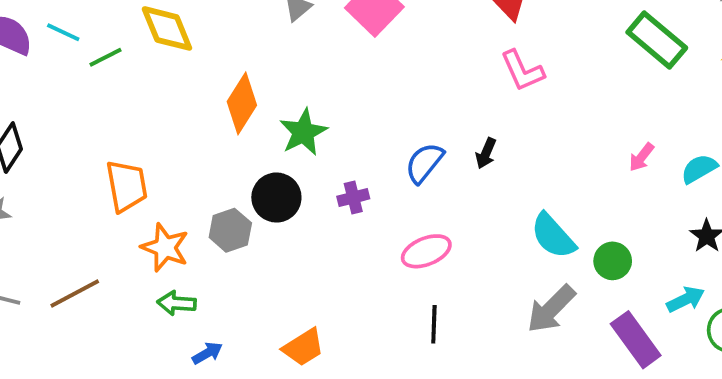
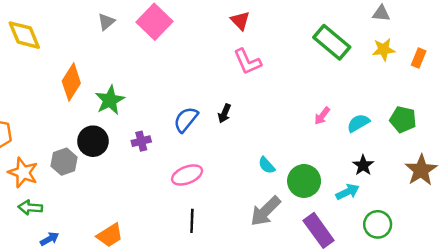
cyan semicircle: (553, 236) -> (267, 165), size x0.6
green circle: (613, 261) -> (304, 181), size x1.4
cyan arrow: (686, 299) -> (347, 192), moved

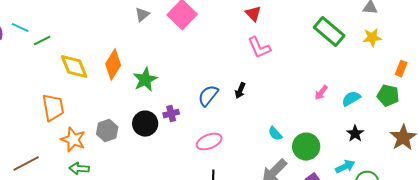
yellow diamond: (24, 35) -> (74, 67), moved
orange rectangle: (419, 58) -> (401, 69), moved
black circle: (93, 141) -> (145, 124), moved
cyan arrow: (347, 192) -> (345, 167), moved

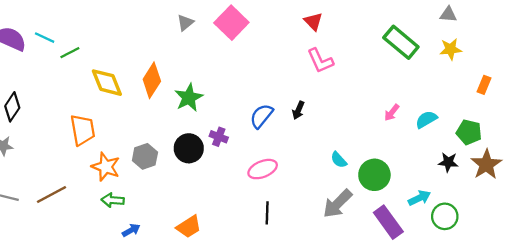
green pentagon: (388, 96) -> (469, 132), moved
purple cross: (171, 114) -> (219, 137), turned 35
black star: (355, 134) -> (448, 162), moved, turned -30

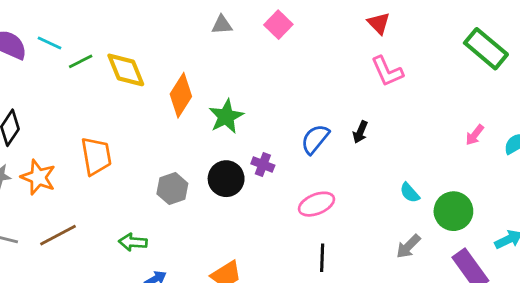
gray triangle: (185, 23) -> (222, 25), turned 36
pink square: (231, 23) -> (278, 25), size x0.7
yellow diamond: (107, 83) -> (126, 70), moved
orange star: (106, 167) -> (38, 177), moved
gray arrow: (338, 204) -> (408, 246), size x0.7

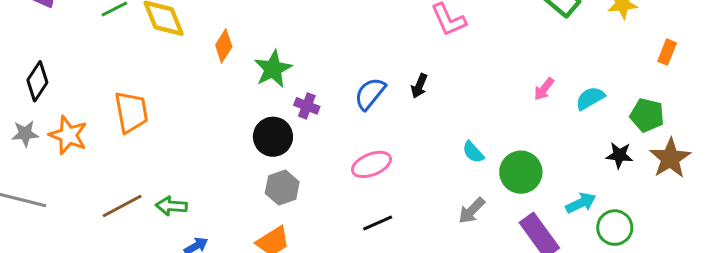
orange diamond: (181, 95) -> (224, 46), size x0.7
purple cross: (263, 165) -> (307, 106), moved
gray hexagon: (172, 189) -> (282, 188), moved
brown line: (58, 235) -> (122, 206), moved
black line: (322, 258) -> (378, 223), turned 64

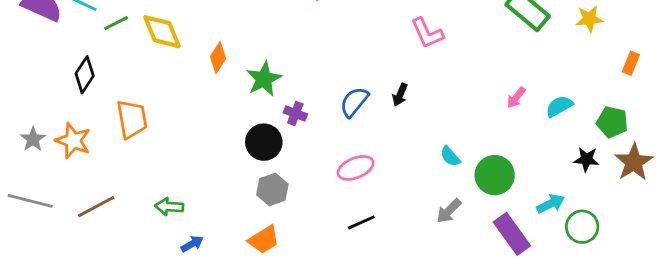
black diamond: (37, 81) -> (85, 75), moved
gray star: (25, 134) -> (33, 139), turned -30
brown line: (122, 206) -> (96, 207), moved

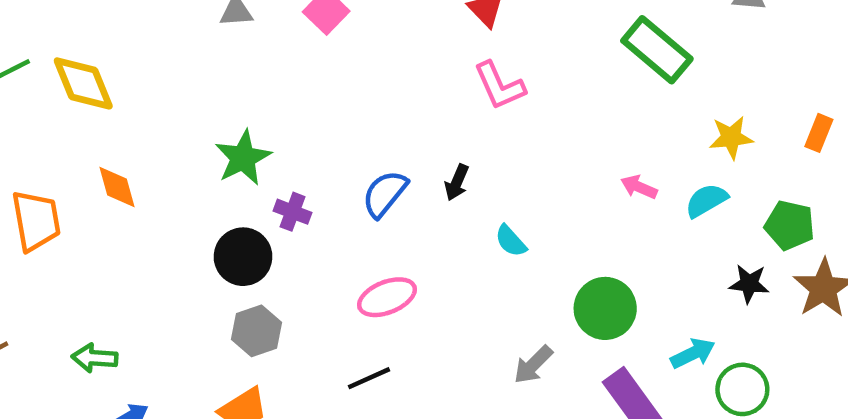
yellow star: (589, 19) -> (731, 137), moved
orange diamond: (218, 58) -> (117, 187), moved, turned -48
pink arrow: (516, 98) -> (639, 187), turned 75
cyan semicircle: (450, 156) -> (511, 241), moved
black line: (361, 222) -> (369, 378), moved

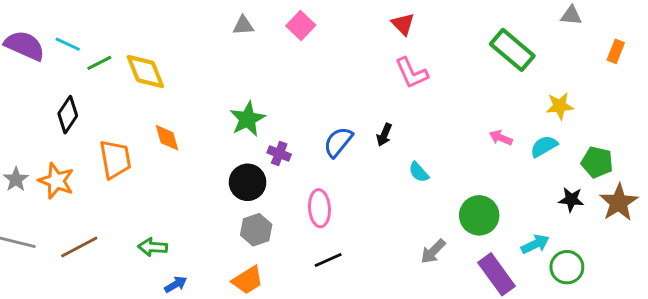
orange rectangle: (819, 133) -> (616, 51), moved
pink ellipse: (387, 297) -> (319, 208), moved, turned -72

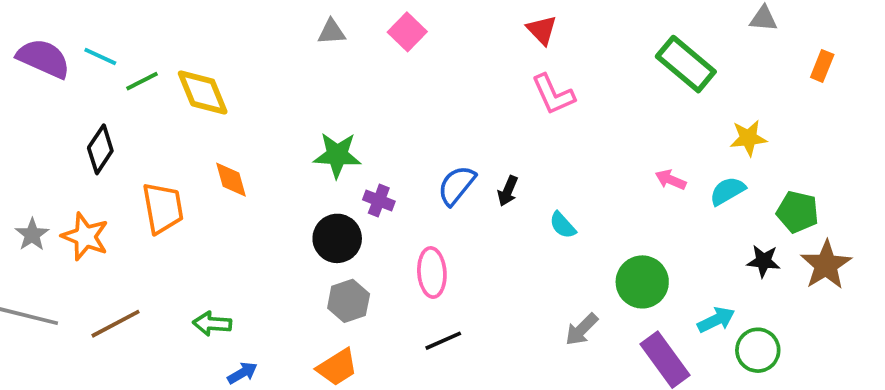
green star: (248, 119) -> (337, 155), turned 30
black arrow: (384, 135) -> (508, 191), moved

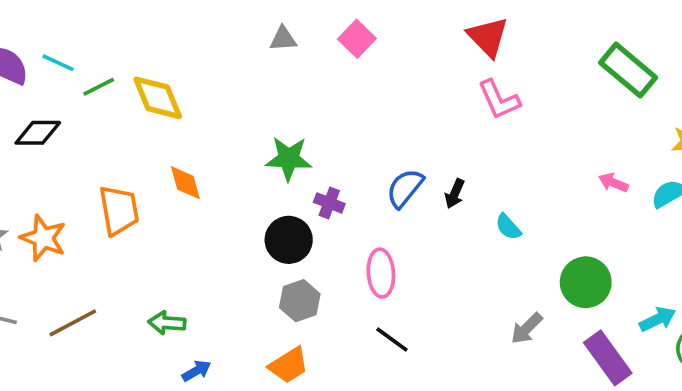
red triangle: (542, 30) -> (488, 37), size x1.4
black diamond: (100, 149) -> (38, 133), moved, turned 57
black line: (443, 341) -> (392, 339), turned 60

